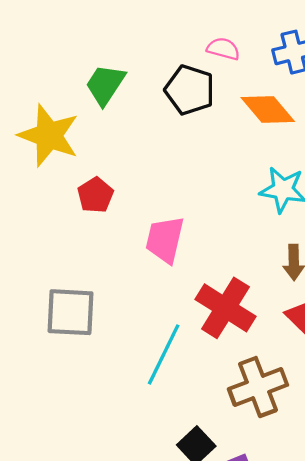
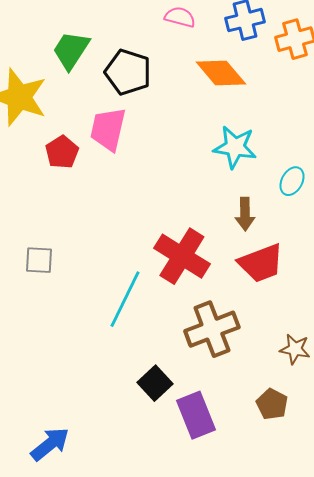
black pentagon: (190, 90) -> (128, 72), moved
pink trapezoid: (165, 240) -> (108, 129), moved
gray square: (70, 312) -> (39, 260), size x0.6

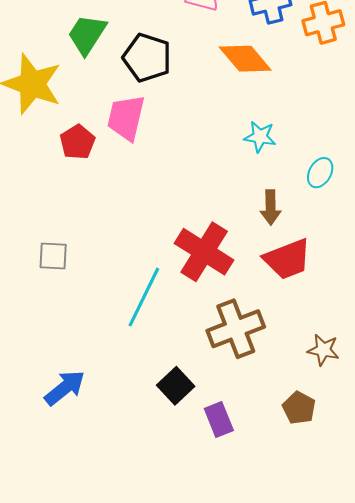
cyan star: (235, 147) -> (260, 137), size x0.7
purple rectangle: (196, 415) -> (219, 420), size x0.7
blue arrow: (50, 444) -> (65, 388), moved

